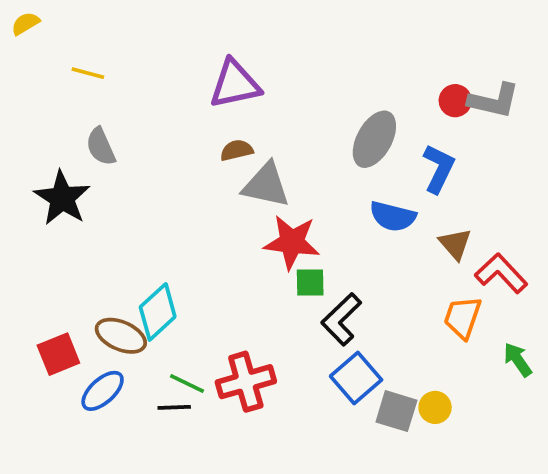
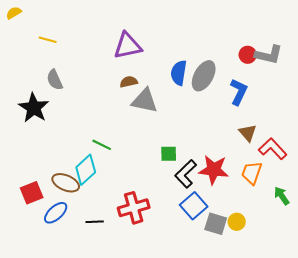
blue semicircle: (393, 216) -> (179, 73), moved, turned 85
red star: (292, 242) -> (214, 170), moved
green line: (187, 384) -> (102, 145), moved

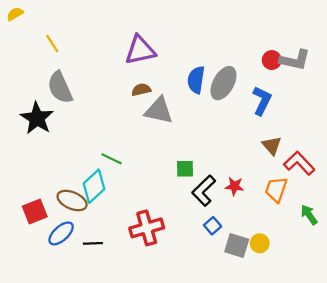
yellow line: (48, 40) -> (52, 44), turned 42
gray semicircle: (55, 80) -> (60, 87), size x1.4
red star: (214, 170) -> (234, 186), size x0.6
blue square: (194, 206) -> (213, 226), size x0.6
black line: (95, 222) -> (93, 243), moved

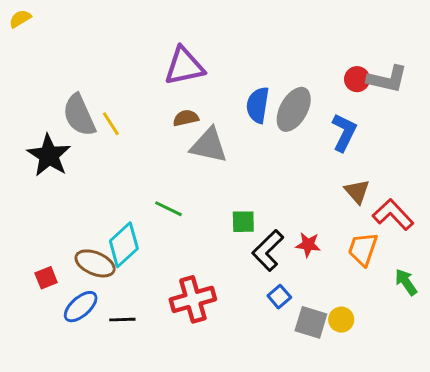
yellow line: (52, 44) -> (111, 124), moved
green line: (112, 159) -> (168, 209), moved
red square: (35, 211) -> (46, 278), size x0.7

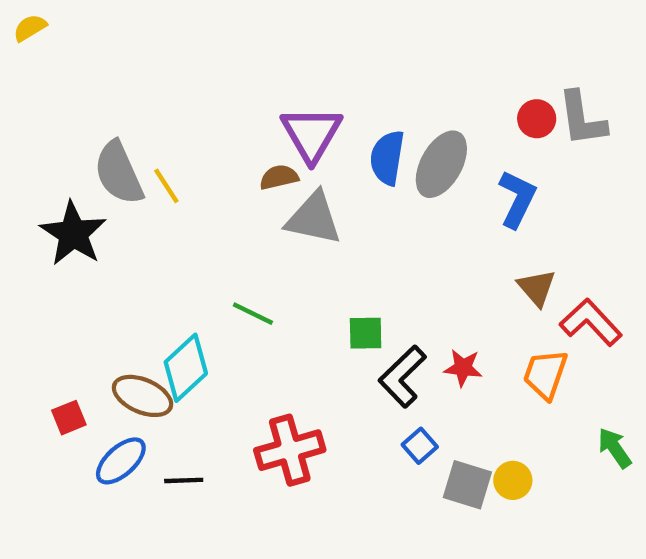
purple triangle: (184, 66) -> (311, 134), moved, turned -48
gray L-shape: (387, 79) -> (582, 119), turned 69
green arrow: (406, 282) -> (615, 448), moved

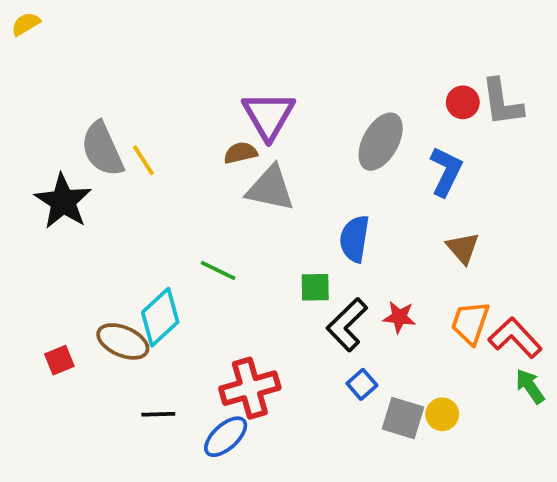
blue semicircle: (387, 158) -> (354, 239), moved
red L-shape: (591, 322) -> (515, 338), moved
blue ellipse: (121, 461) -> (226, 437), moved

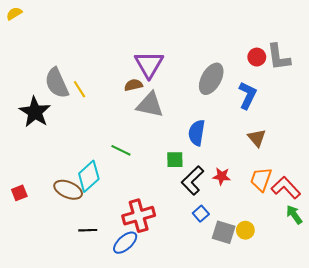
red square: (59, 360) -> (19, 193), moved

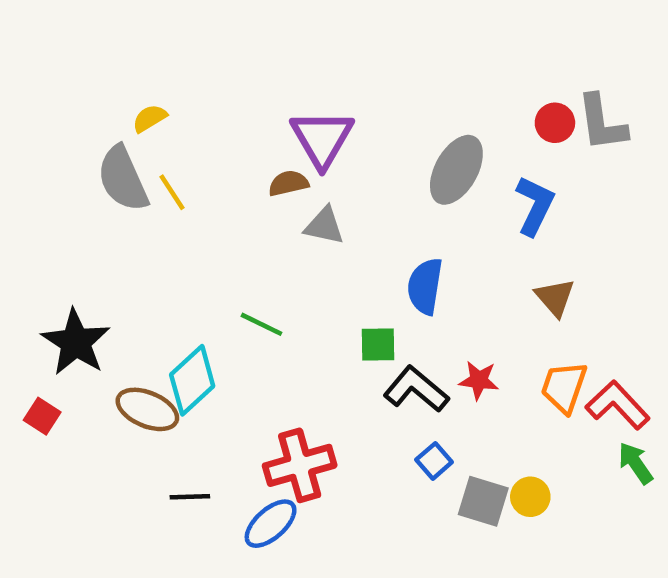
yellow semicircle: (14, 13) -> (150, 118), moved
gray triangle: (150, 105) -> (324, 226), size x0.7
black star: (35, 112) -> (76, 342), moved
black L-shape: (193, 180) -> (416, 389), turned 84
red square: (19, 193) -> (42, 416), turned -35

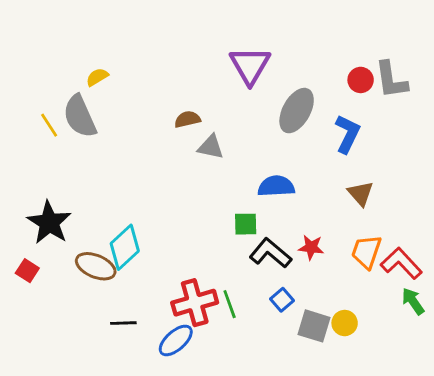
purple triangle: (322, 138) -> (250, 65), moved
yellow line: (172, 192) -> (49, 125), moved
blue semicircle: (425, 286) -> (276, 186), turned 78
green line: (262, 324) -> (230, 304), moved, turned 44

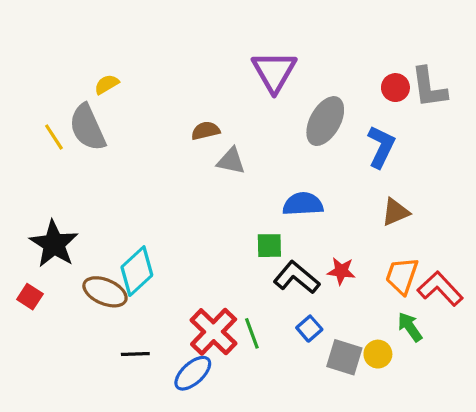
brown triangle: (361, 193) -> (395, 212), turned 48
green arrow: (413, 301) -> (410, 327), moved
red cross: (195, 303) -> (214, 332), turned -30

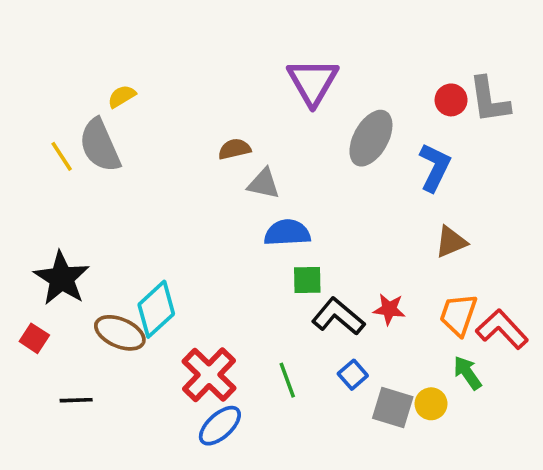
blue semicircle: (303, 204) -> (287, 233), moved
red cross: (214, 332) -> (209, 375), moved
black line: (135, 354) -> (76, 400), moved

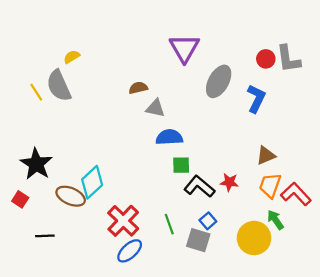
brown triangle: (451, 242) -> (266, 155), moved
yellow circle: (431, 404) -> (254, 238), size x1.8
gray square: (393, 407) -> (198, 240), moved

